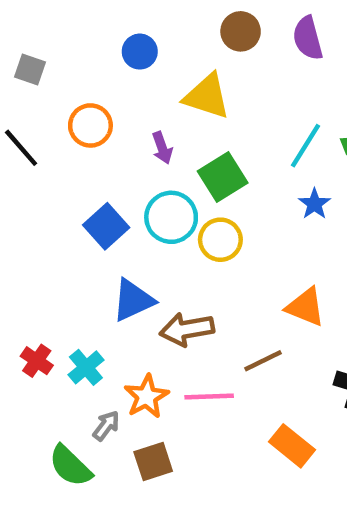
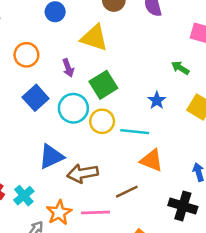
cyan line: (306, 146) -> (135, 132), moved, turned 64
blue square: (106, 226) -> (36, 98), moved

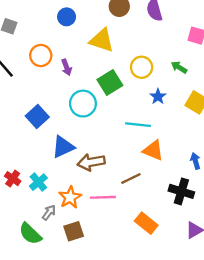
purple arrow: (68, 68) -> (67, 67), moved
blue square: (36, 98) -> (37, 116), moved
yellow circle: (102, 121) -> (142, 67), moved

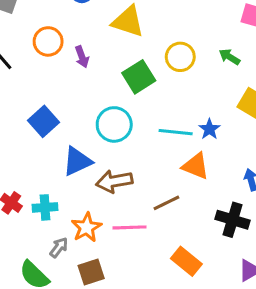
blue star: (158, 97) -> (209, 129), moved
cyan circle: (83, 104) -> (114, 124), moved
cyan cross: (38, 182) -> (45, 207), turned 36

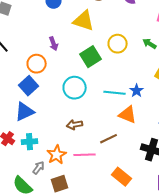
orange circle: (48, 41) -> (37, 64), moved
blue triangle: (77, 161) -> (25, 112), moved
brown arrow: (114, 181) -> (75, 125), size x0.7

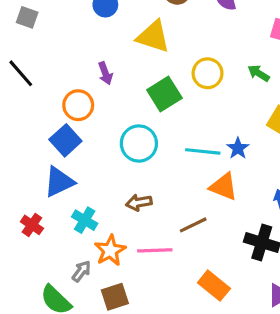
cyan cross: (30, 142) -> (85, 220), moved, turned 35

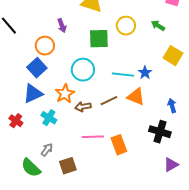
green square: (164, 94) -> (99, 39), turned 30
brown line: (193, 225) -> (109, 101), moved
orange star: (110, 250) -> (65, 94), moved
orange rectangle: (214, 286) -> (119, 145), moved, turned 30

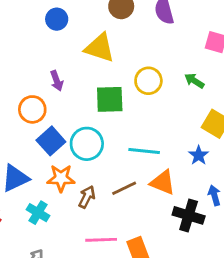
blue square: (37, 68) -> (51, 141), moved
blue star: (145, 73) -> (199, 155), moved
orange star: (65, 94) -> (61, 178), turned 30
brown arrow: (83, 107) -> (87, 197), turned 126
black cross: (160, 132) -> (189, 215), moved

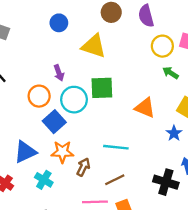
yellow circle: (148, 81) -> (162, 46), moved
cyan circle: (87, 144) -> (74, 100), moved
cyan line: (144, 151) -> (116, 147), moved
orange triangle: (163, 183) -> (145, 108), moved
brown line: (124, 188) -> (115, 180), moved

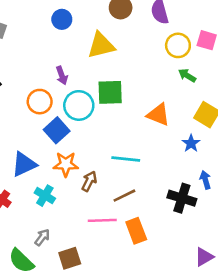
yellow triangle: (94, 46) -> (101, 45), turned -32

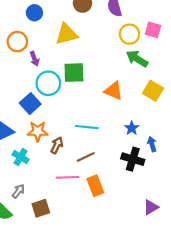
green arrow: (187, 75) -> (137, 59), size x1.5
orange circle: (40, 102) -> (17, 42), moved
blue star: (191, 143) -> (132, 128), moved

